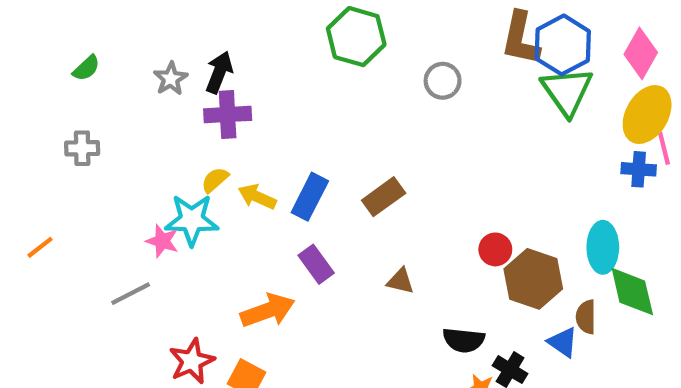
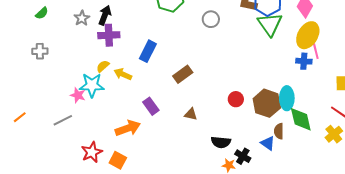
blue rectangle: (310, 197) -> (148, 51), moved
orange line: (40, 247) -> (20, 117), moved
brown hexagon: (533, 279) -> (267, 103), moved

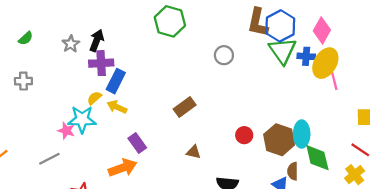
gray circle: (211, 19) -> (224, 55), moved
blue rectangle: (148, 51) -> (116, 81), moved
blue cross: (304, 61) -> (306, 56), moved
purple rectangle: (151, 106) -> (137, 143), moved

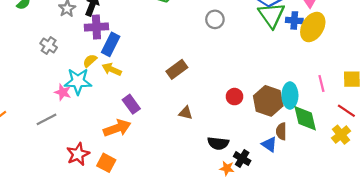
gray cross: (23, 81) -> (49, 45), moved, turned 35
pink line: (334, 81) -> (321, 84), moved

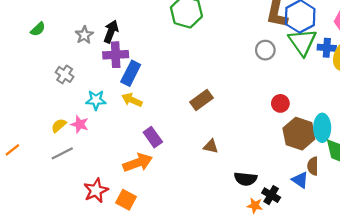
gray circle: (215, 19) -> (265, 50), moved
yellow semicircle: (90, 61) -> (59, 125), moved
cyan star: (78, 81) -> (96, 100), moved, size x0.7
red circle: (234, 97) -> (280, 103), moved

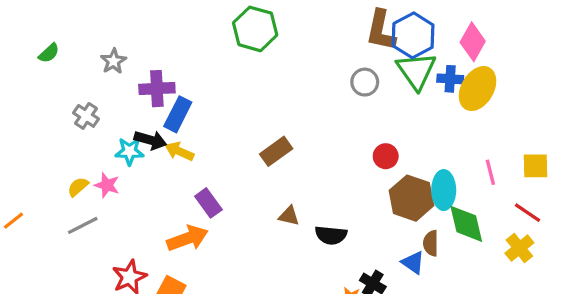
black arrow: (111, 32) -> (150, 140), moved, turned 85
black semicircle: (246, 179) -> (331, 235), moved

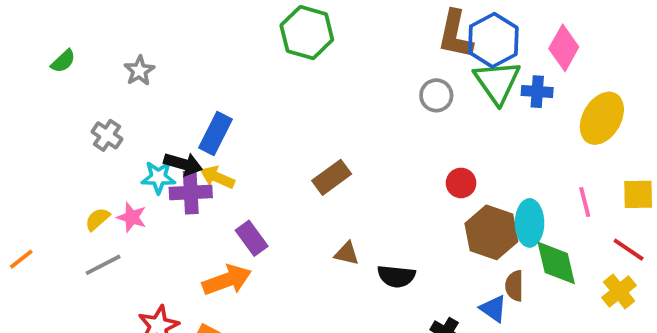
purple cross: (157, 89) -> (191, 192), moved
yellow ellipse: (478, 89) -> (602, 118), moved

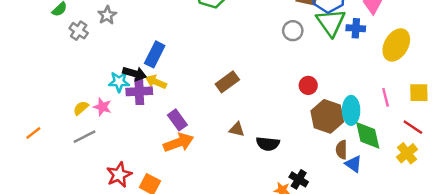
gray cross: (107, 135) -> (79, 31), moved
orange arrow: (227, 280) -> (179, 143), moved
blue triangle: (493, 309) -> (353, 164), moved

